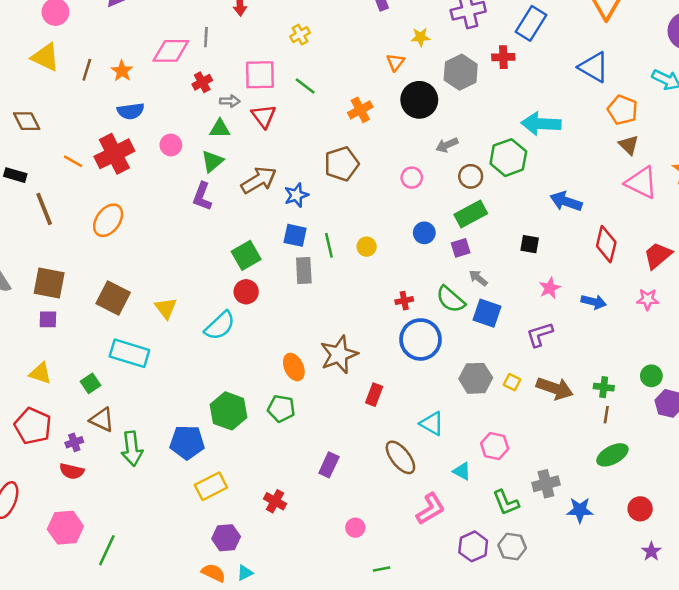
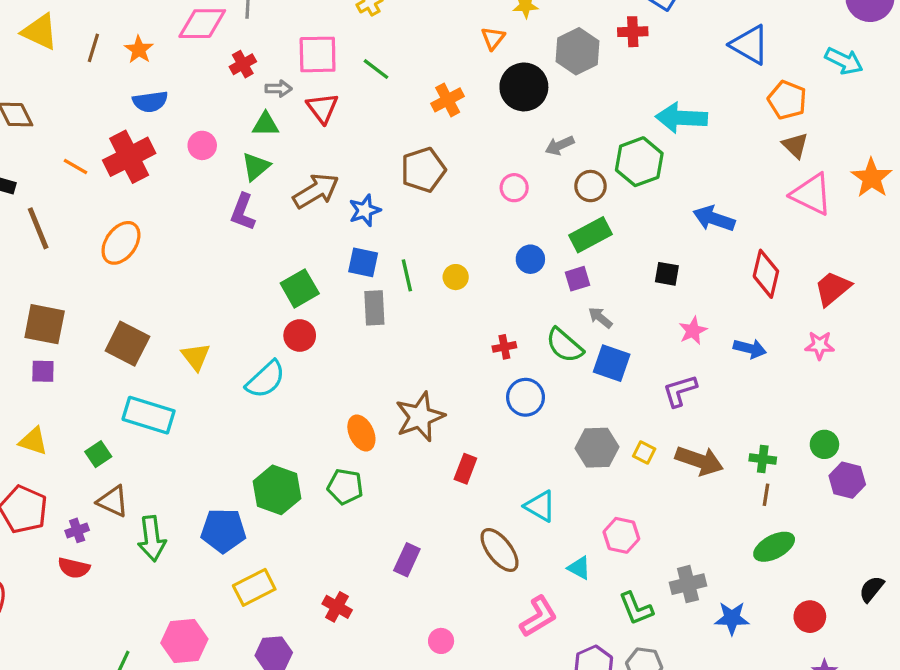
blue circle: (421, 339) -> (526, 397), size x0.7
pink hexagon: (65, 528) -> (184, 641), moved

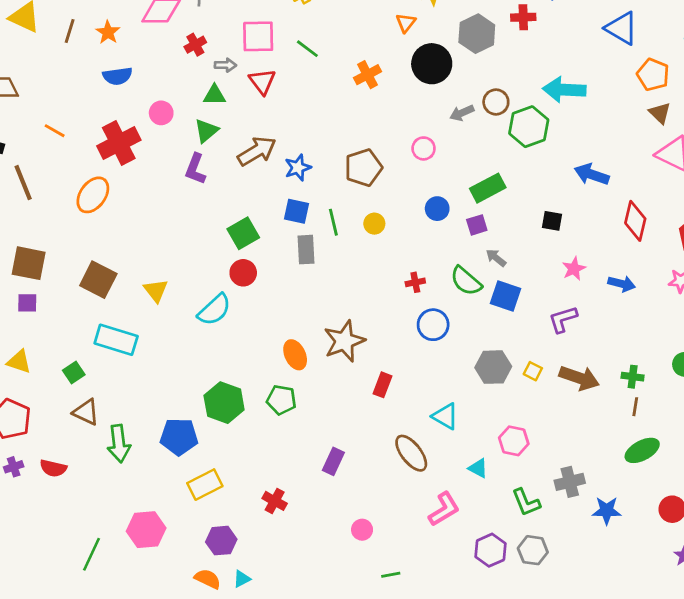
red cross: (129, 157) -> (119, 143), moved
brown pentagon: (423, 170) -> (363, 168), moved
brown circle: (591, 186) -> (496, 102), moved
purple cross: (77, 530) -> (14, 467), moved

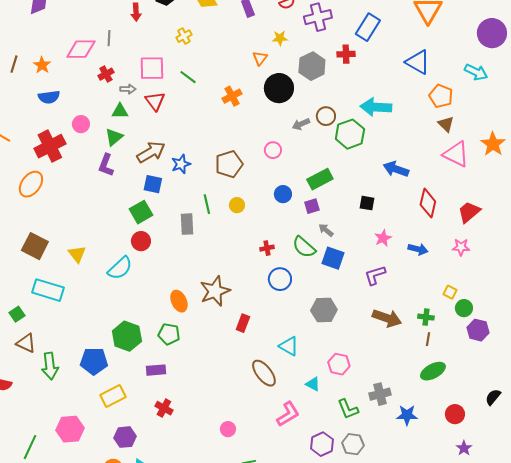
blue square: (296, 211) -> (153, 184), moved
yellow square: (533, 371) -> (450, 292), moved
purple rectangle: (333, 461) -> (156, 370), moved, turned 60

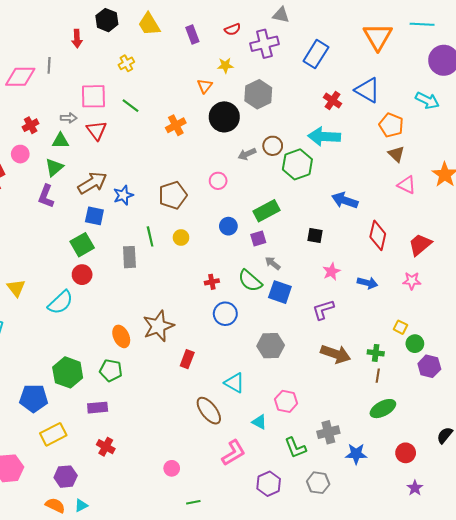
red cross: (346, 54) -> (332, 100), moved, turned 36
red cross: (106, 74) -> (31, 125), moved
pink triangle: (456, 154) -> (407, 185), size x0.7
gray hexagon: (353, 444) -> (318, 483), moved

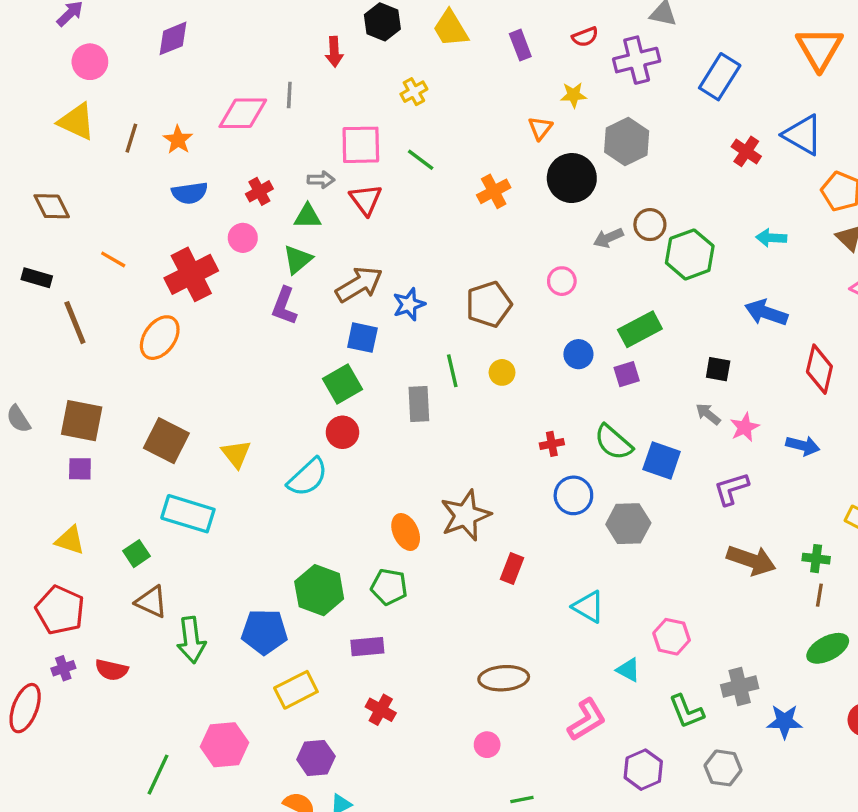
cyan arrow: (324, 137) -> (771, 238), moved, size x0.6
gray arrow: (273, 263) -> (708, 414), moved
gray hexagon: (271, 346) -> (628, 524), moved
brown ellipse: (209, 411) -> (504, 678), moved, turned -56

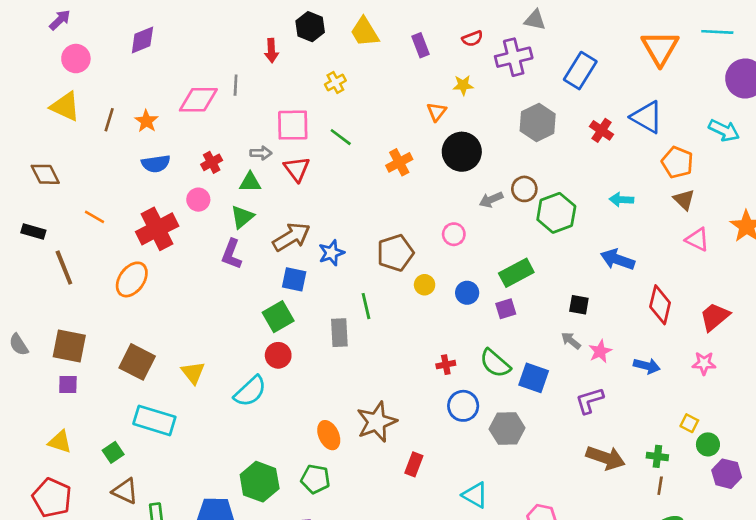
gray hexagon: (627, 141) -> (538, 122), moved
yellow circle: (502, 372) -> (425, 285), moved

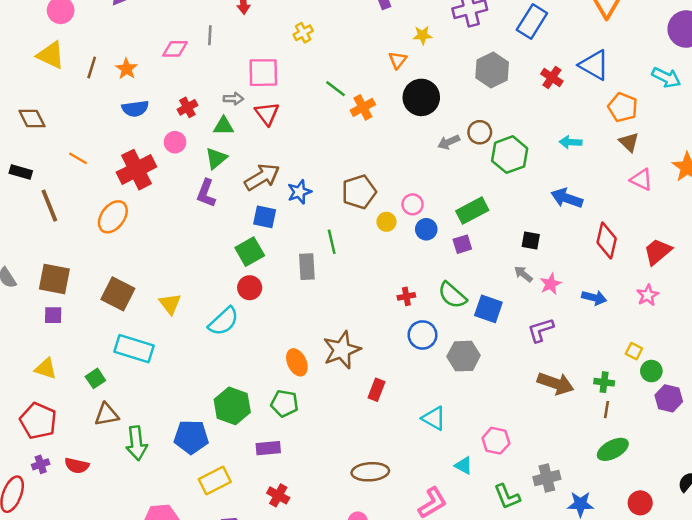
pink diamond: (198, 100) -> (175, 49), size x0.7
green line: (341, 137) -> (335, 89), moved
pink circle: (454, 234) -> (413, 204), moved
pink star: (704, 363) -> (648, 295), turned -30
brown triangle: (125, 491) -> (107, 415), turned -35

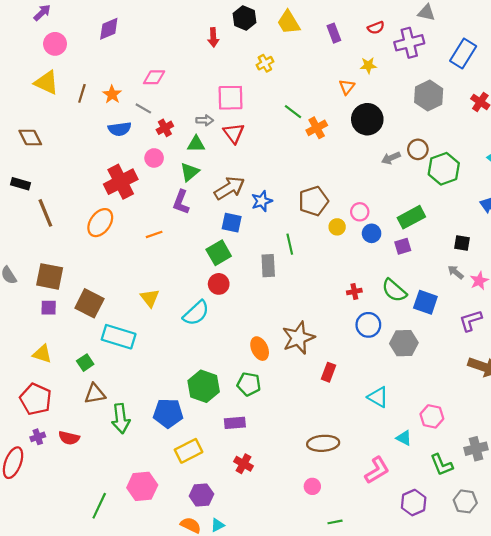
gray line: (210, 35) -> (143, 108), moved, turned -63
orange line: (78, 158) -> (154, 234), moved, turned -49
brown square: (118, 294) -> (89, 303), moved

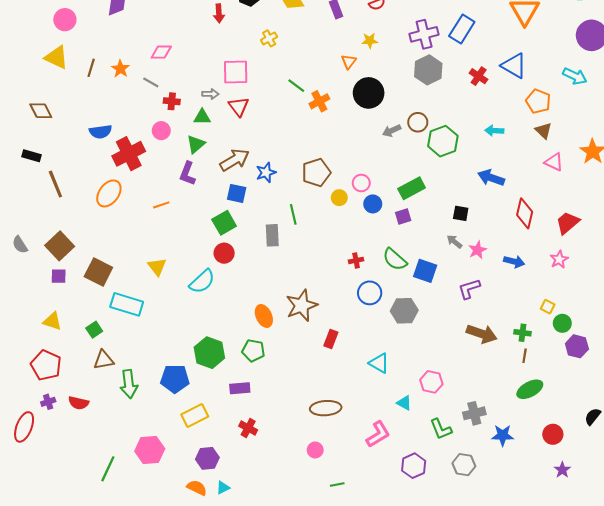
purple cross: (409, 43) -> (424, 34), moved
red cross: (165, 128) -> (172, 101), turned 35
blue semicircle: (120, 129) -> (101, 132), moved
brown square: (50, 276) -> (60, 246), turned 36

